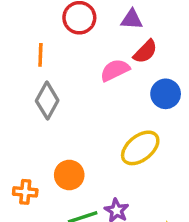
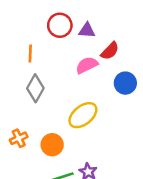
purple triangle: (132, 19) -> (87, 30), moved
yellow ellipse: (140, 148) -> (83, 115), moved
orange cross: (25, 192) -> (19, 138), moved, turned -30

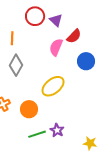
purple triangle: (87, 30) -> (56, 20), turned 40
pink semicircle: (87, 65) -> (56, 47), turned -42

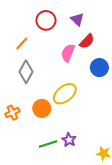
purple triangle: (56, 20) -> (77, 19), moved
orange line: (12, 38) -> (22, 43), turned 40
orange circle: (29, 109) -> (42, 108), moved

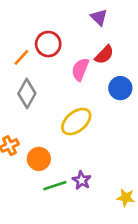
purple triangle: (77, 19) -> (99, 17), moved
red circle: (46, 20) -> (48, 44), moved
orange circle: (42, 108) -> (39, 159), moved

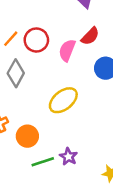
red circle: (48, 44) -> (36, 40), moved

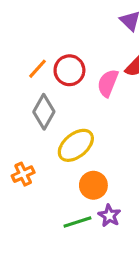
yellow ellipse: (63, 100) -> (76, 145), moved
orange circle: (27, 136) -> (93, 185), moved

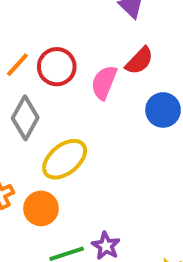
orange circle: (93, 185) -> (41, 208), moved

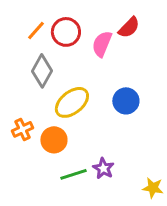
blue circle: (163, 110) -> (126, 101), moved

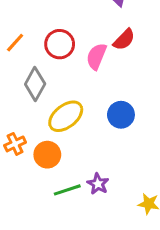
orange line: (36, 30) -> (15, 43), moved

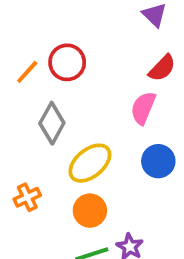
red circle: (60, 44) -> (67, 62), moved
pink semicircle: (96, 56) -> (143, 108), moved
orange circle: (47, 155) -> (90, 211), moved

